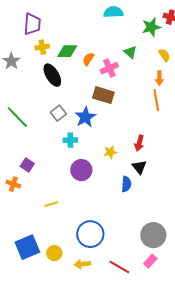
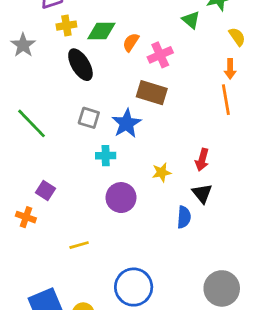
green triangle: (130, 52) -> (191, 20), moved
gray square: (58, 113) -> (89, 118), turned -35

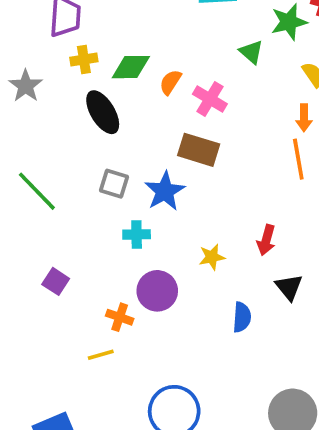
pink cross: (160, 55) -> (210, 99), turned -35
black triangle: (202, 193) -> (289, 287), moved
orange cross: (26, 217) -> (120, 317), moved

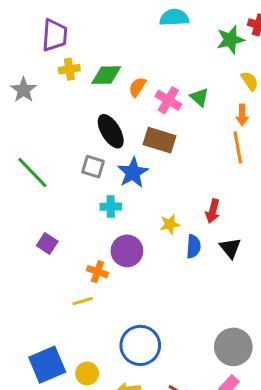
green triangle: (251, 52) -> (199, 97), moved
black ellipse: (103, 112) -> (111, 131), moved
blue semicircle: (242, 317) -> (193, 246), moved

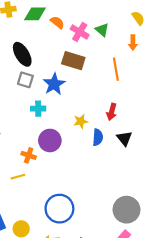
orange semicircle: (137, 87) -> (57, 22), turned 96
black ellipse: (111, 131) -> (22, 54), moved
orange line: (238, 147) -> (116, 69), moved

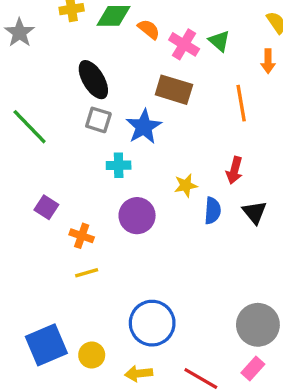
orange cross: (29, 155) -> (82, 236), moved

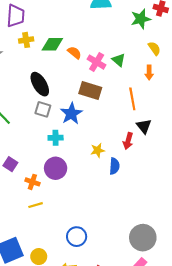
black triangle: (255, 212) -> (144, 126), moved
purple circle: (137, 216) -> (56, 168), moved
blue circle: (152, 323) -> (77, 237), size x0.7

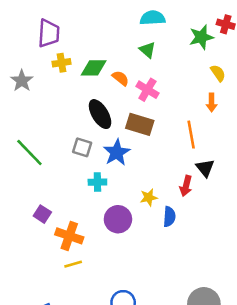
green triangle: (119, 60) -> (147, 50), moved
black ellipse: (40, 84) -> (100, 114), moved
purple circle: (56, 168) -> (118, 219), moved
orange cross: (32, 182) -> (69, 236), size x1.5

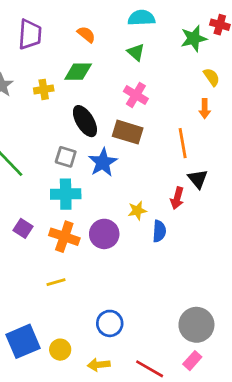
yellow cross: (62, 63) -> (44, 89), moved
orange semicircle: (121, 78) -> (86, 34), moved
cyan cross: (97, 182) -> (66, 194), moved, size x1.5
orange cross: (69, 236) -> (64, 237), moved

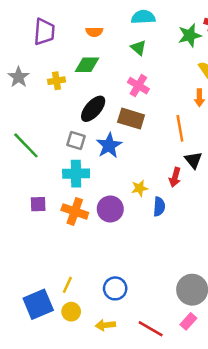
orange semicircle: (86, 34) -> (94, 32), turned 140
black ellipse: (85, 121) -> (93, 109), turned 72
purple square: (23, 228) -> (38, 204), turned -35
yellow line: (56, 282) -> (67, 285), moved, turned -49

